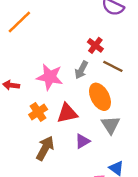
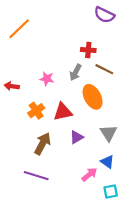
red cross: (95, 45) -> (88, 50), turned -32
pink star: (50, 77) -> (47, 79), size x0.6
gray triangle: (111, 125) -> (109, 133), moved

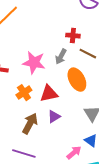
pink star: (47, 79) -> (34, 63), size x1.6
purple triangle: (77, 137) -> (54, 117), moved

